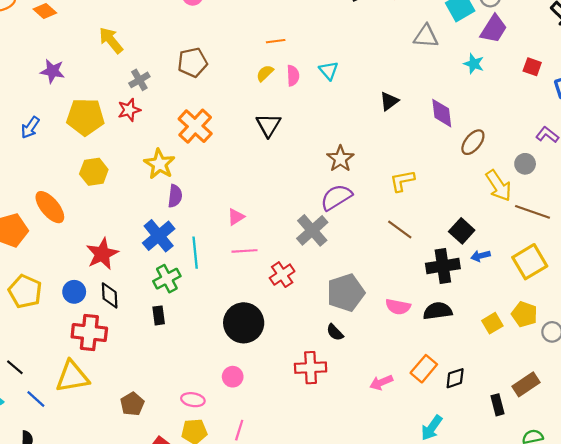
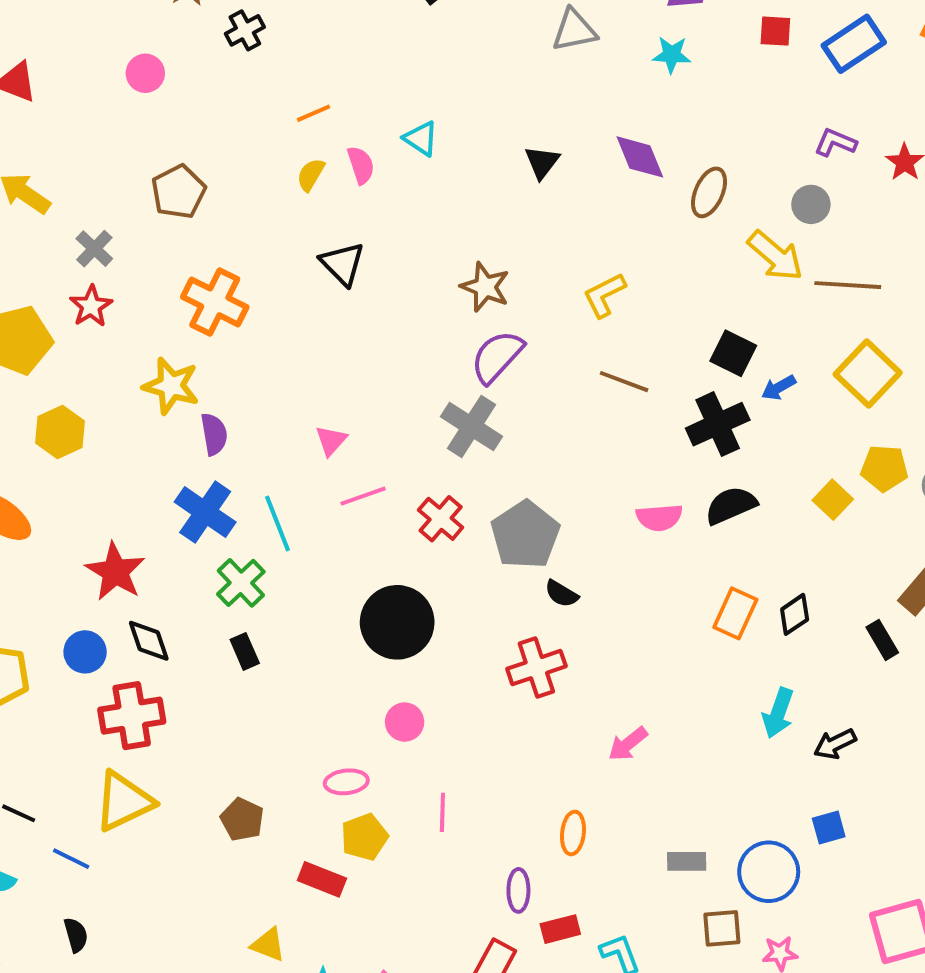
gray pentagon: (346, 293) -> (525, 535), moved
pink arrow: (381, 382) -> (628, 744), moved

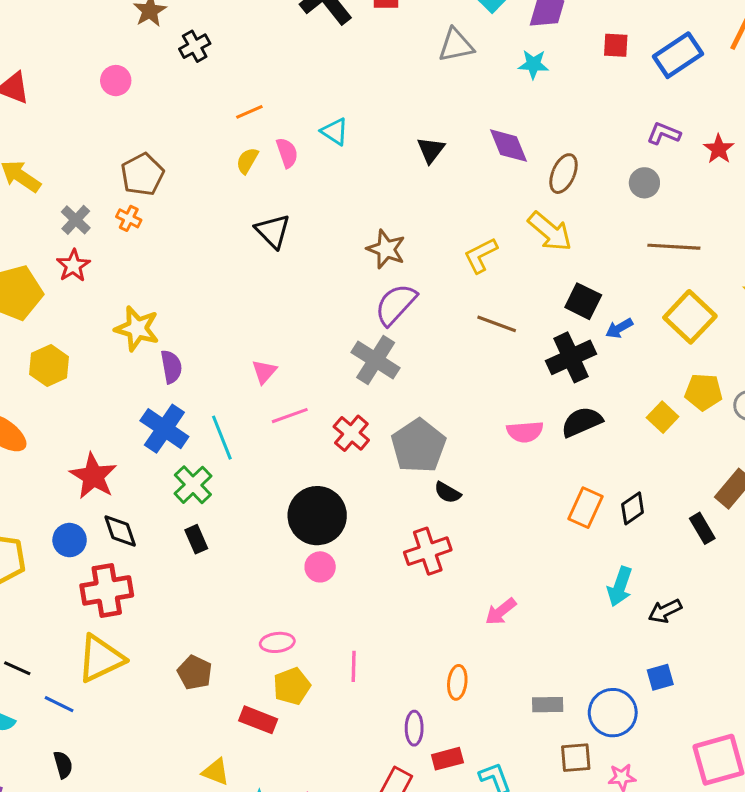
yellow arrow: (775, 256) -> (550, 232), moved
orange cross: (215, 302) -> (129, 218), moved, size x0.5
pink circle: (405, 722) -> (320, 567), moved

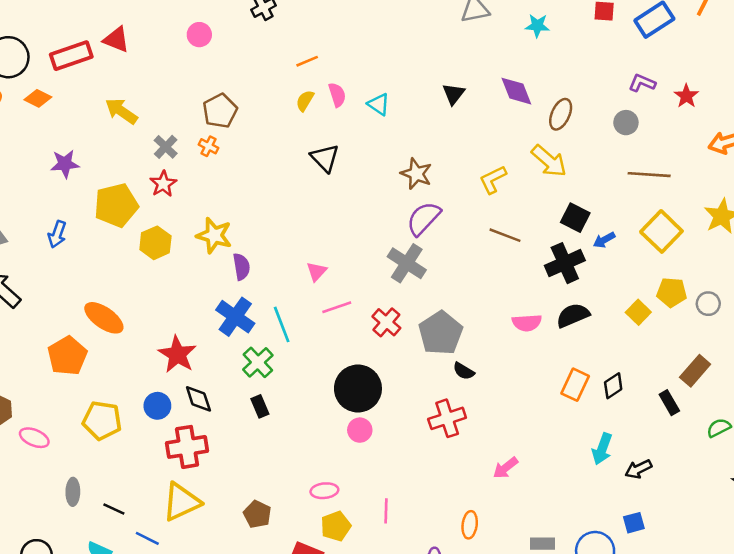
cyan triangle: (335, 132) -> (379, 104), moved
yellow hexagon: (49, 366) -> (155, 243), moved

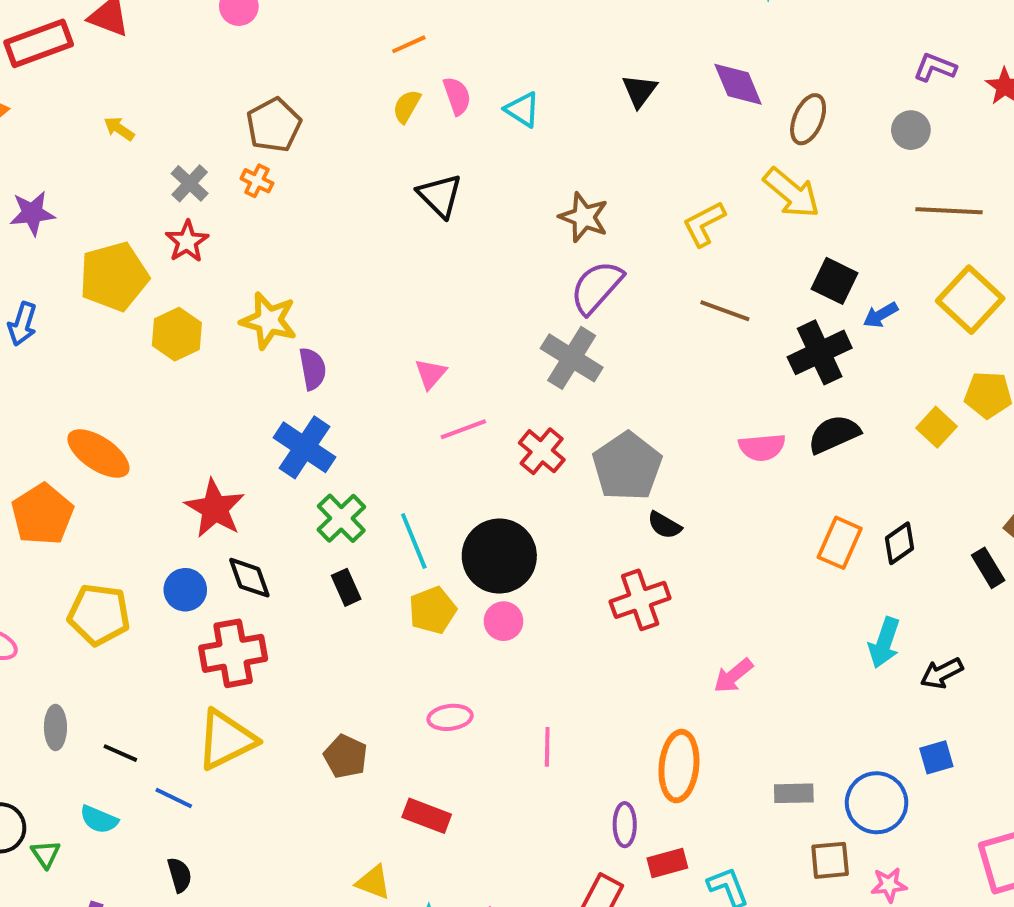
yellow arrow: (121, 111) -> (119, 129), size x0.6
cyan line: (282, 324) -> (414, 541), moved
orange ellipse: (470, 525) -> (679, 766), size x1.6
yellow pentagon: (336, 526) -> (433, 610), moved

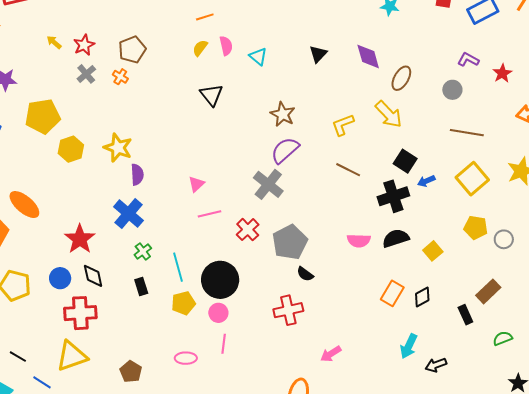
red star: (187, 241) -> (84, 45), moved
yellow square: (937, 427) -> (433, 251), moved
green cross: (341, 518) -> (143, 251), size x0.7
pink line: (547, 747) -> (224, 344), moved

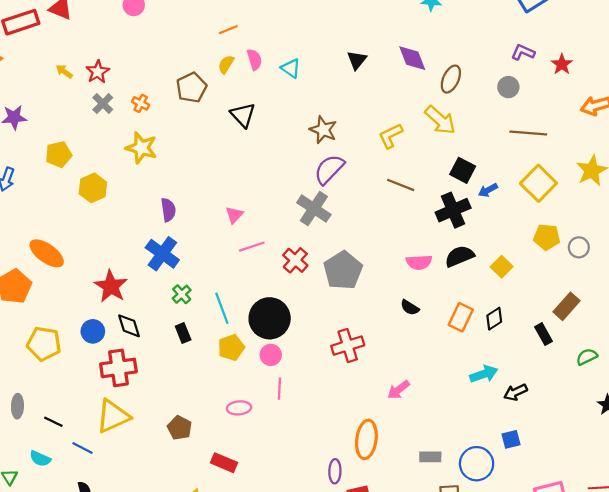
brown pentagon: (132, 50) -> (191, 88), moved
yellow pentagon: (43, 116) -> (59, 154), size x0.7
yellow star: (118, 148) -> (141, 148), moved
black semicircle: (305, 274) -> (410, 308), moved
cyan arrow: (409, 346) -> (484, 374), turned -130

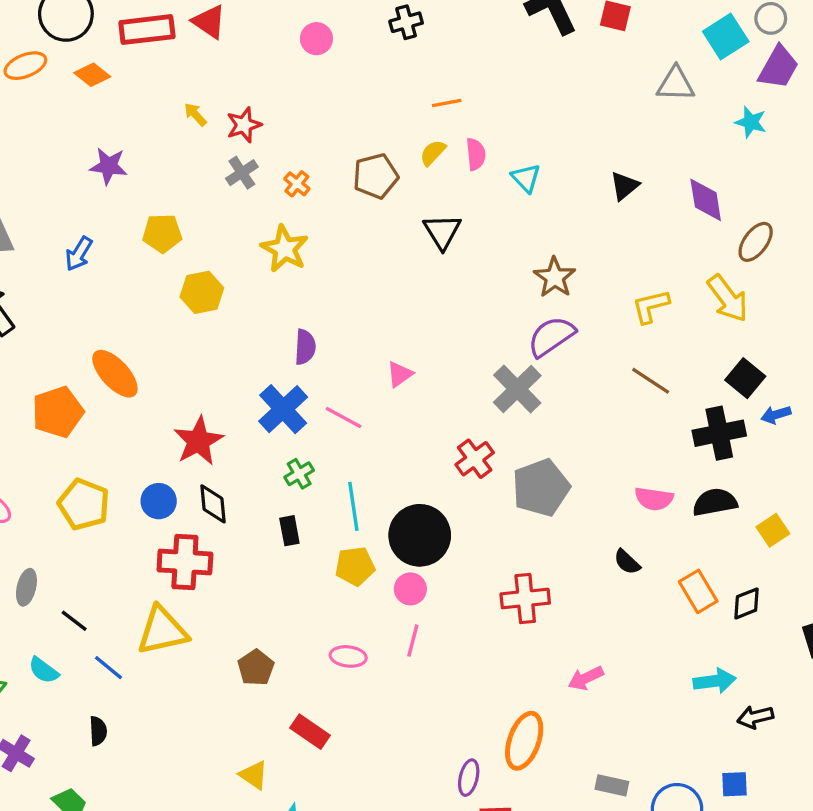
pink line: (252, 247) -> (344, 418), moved, turned 35
orange rectangle: (461, 317) -> (698, 591), turned -68

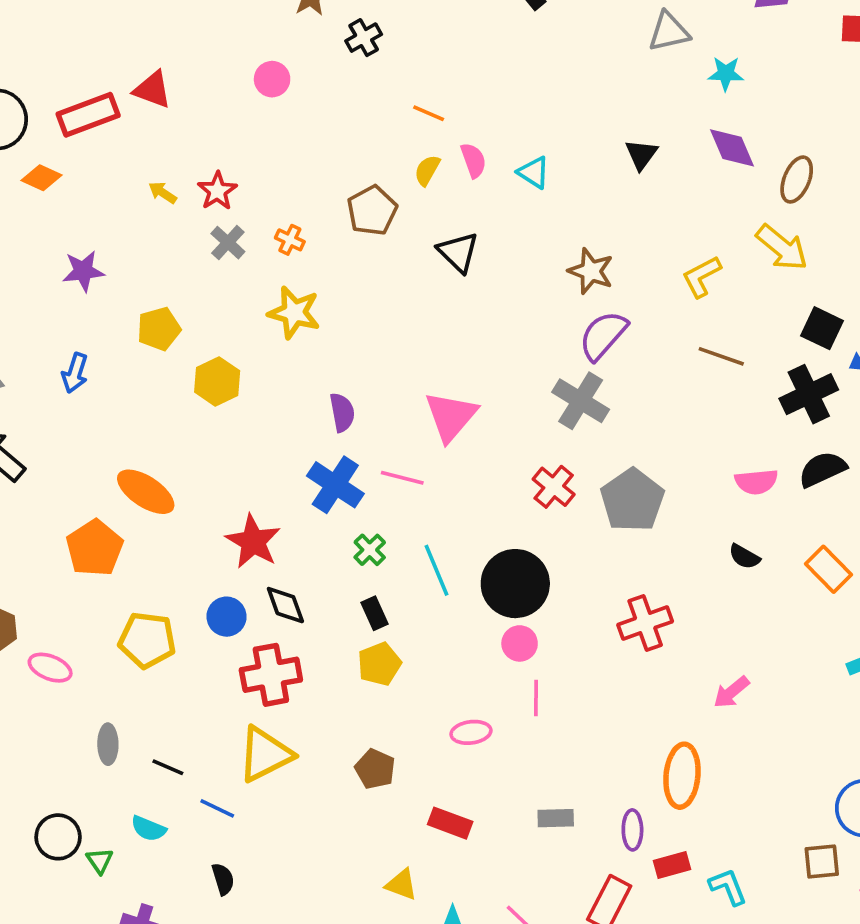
orange line: (447, 103) -> (429, 113), turned 48
cyan star: (751, 122) -> (726, 74), moved
pink triangle: (400, 374) -> (451, 416), size x1.8
yellow pentagon: (355, 566) -> (379, 664), moved
gray rectangle: (612, 785) -> (556, 818), moved

